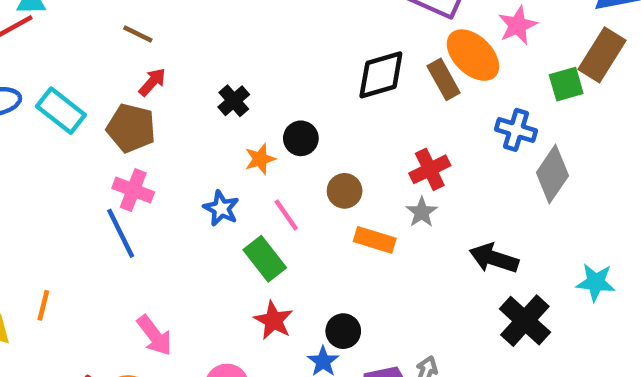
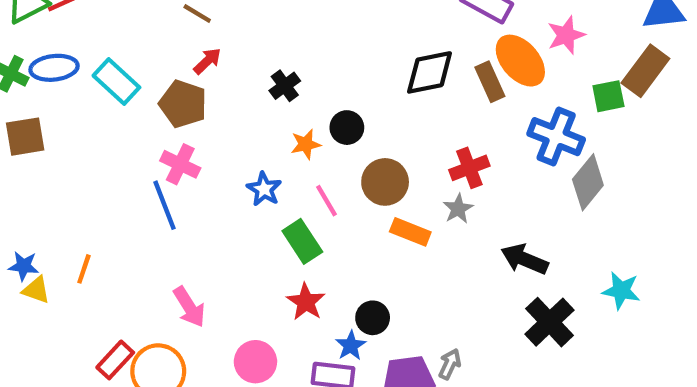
blue cross: (516, 130) -> (556, 137), size x1.4
brown circle: (345, 191) -> (385, 182), size x1.4

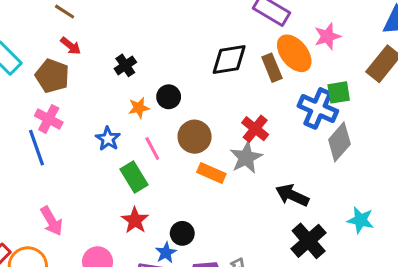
red arrow: (207, 61) -> (71, 46), turned 80
green square: (608, 96) -> (339, 92), moved
red cross: (469, 168) -> (255, 129), turned -32
gray star: (458, 209) -> (246, 158), size x1.5

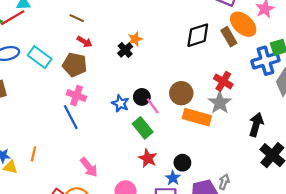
black circle: (169, 97) -> (142, 97), moved
orange star: (139, 108) -> (135, 39), moved
blue cross: (318, 108) -> (265, 61), turned -32
orange rectangle: (211, 173) -> (197, 117), size x1.4
black arrow: (292, 195) -> (256, 125), turned 90

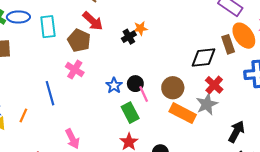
black diamond: (198, 35) -> (204, 57), moved
red arrow: (85, 42) -> (93, 21), size x1.5
cyan rectangle: (40, 57) -> (48, 27), turned 35
blue line: (71, 117) -> (50, 93), moved

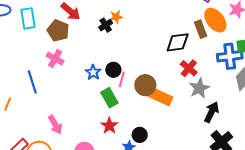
brown circle: (173, 88) -> (145, 85), moved
pink line: (144, 94) -> (122, 79), turned 42
gray star: (207, 104) -> (199, 88), moved

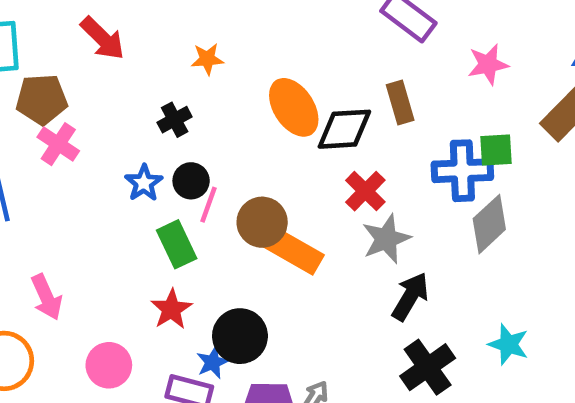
orange ellipse: (215, 20) -> (294, 107), moved
black cross: (106, 25) -> (175, 120), moved
brown pentagon: (58, 31) -> (42, 99), moved, turned -30
black circle: (140, 135) -> (240, 336), size x1.5

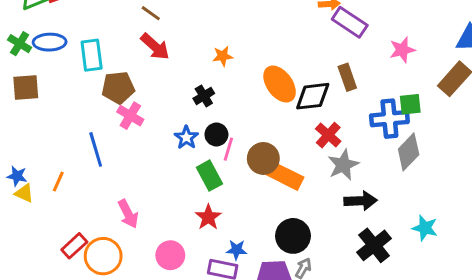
black arrow: (410, 296) -> (361, 201), turned 60
black circle: (240, 336) -> (293, 236), moved
blue star: (212, 362) -> (236, 250), turned 30

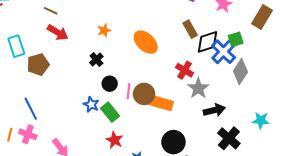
black diamond: (313, 96) -> (207, 42), moved
pink cross: (130, 116) -> (28, 134), moved
blue cross: (389, 119) -> (223, 52), turned -30
blue star: (186, 137) -> (91, 105), moved
pink line: (228, 149) -> (129, 91), moved

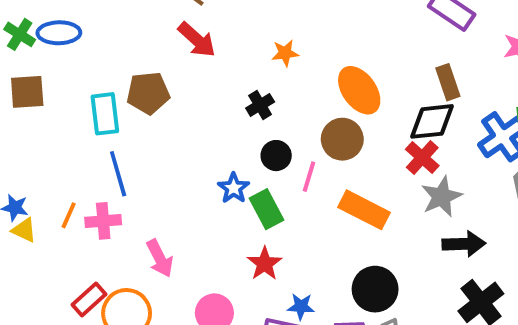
black diamond: (207, 42) -> (432, 121), moved
cyan rectangle: (16, 46) -> (105, 114), moved
brown circle: (144, 94) -> (342, 139), moved
pink cross: (28, 134) -> (103, 221), turned -36

